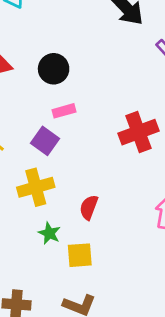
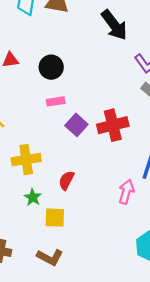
purple square: (45, 141) -> (76, 125), moved

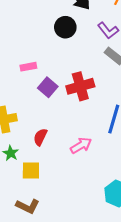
black circle: (51, 67) -> (65, 27), moved
pink arrow: (126, 192) -> (81, 145), moved, turned 45

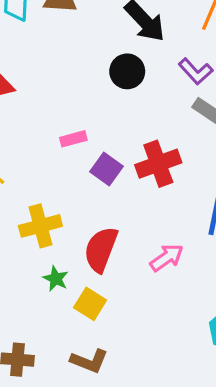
red semicircle: (40, 137) -> (101, 249), size x1.6
yellow square: (31, 171) -> (90, 304), turned 36

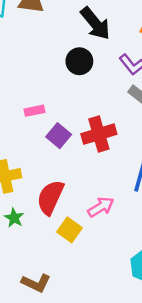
yellow square: (90, 304) -> (70, 230), moved

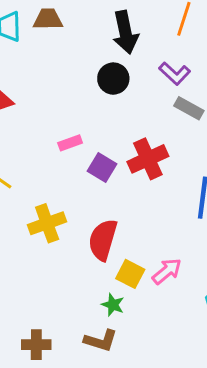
black arrow: (95, 23) -> (125, 32), turned 36
pink arrow: (101, 207) -> (167, 271), moved
green star: (14, 218) -> (113, 305), moved

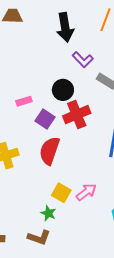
purple L-shape: (175, 73) -> (83, 60), moved
black circle: (113, 79) -> (63, 90), moved
red semicircle: (103, 240) -> (50, 151), moved

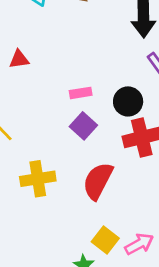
pink rectangle: (24, 101) -> (81, 93), moved
purple square: (45, 119) -> (83, 126), moved

